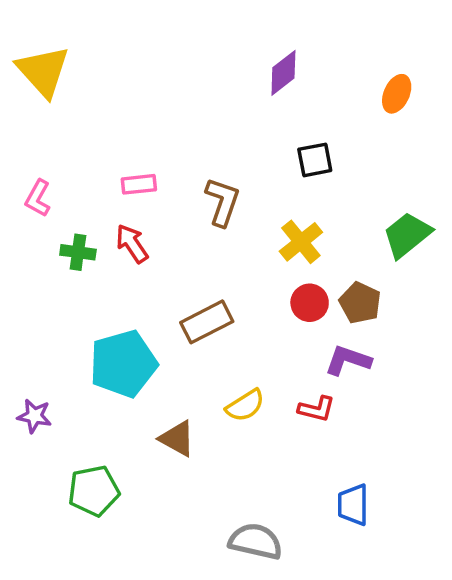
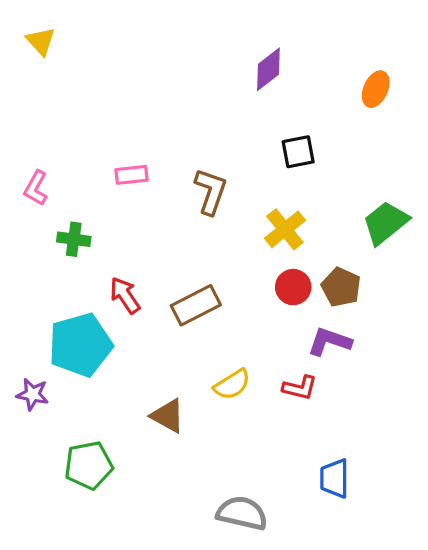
yellow triangle: (43, 71) -> (41, 41), moved, size x0.6
red arrow: (132, 244) -> (125, 295), moved
cyan pentagon: (123, 364) -> (80, 345), moved

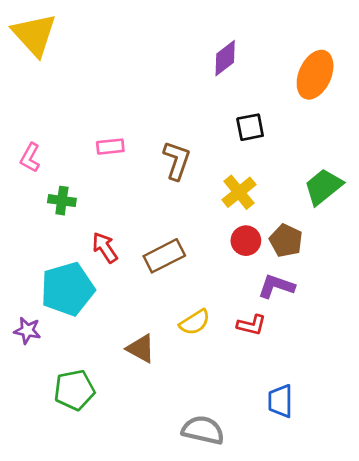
yellow triangle: (41, 41) -> (34, 35), size x1.8
orange ellipse: (376, 89) -> (315, 75), size x1.6

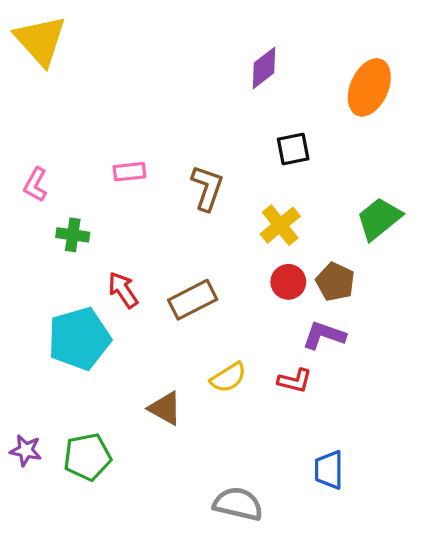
purple star: (27, 331) -> (26, 450), moved

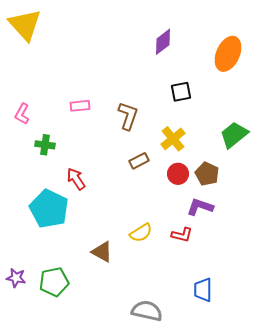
brown rectangle: (193, 300) -> (139, 161), moved, size x0.7
cyan pentagon: (79, 339) -> (49, 209), turned -30

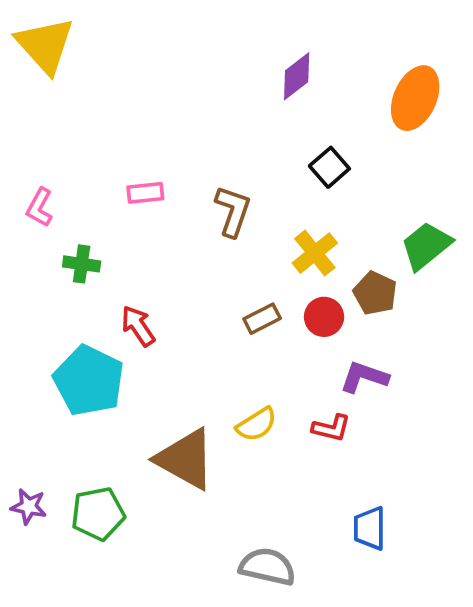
black square: (181, 92) -> (329, 167), turned -30
brown rectangle: (139, 161) -> (262, 319), moved
brown pentagon: (207, 174) -> (375, 293), moved
brown triangle: (102, 252) -> (185, 459), size x1.6

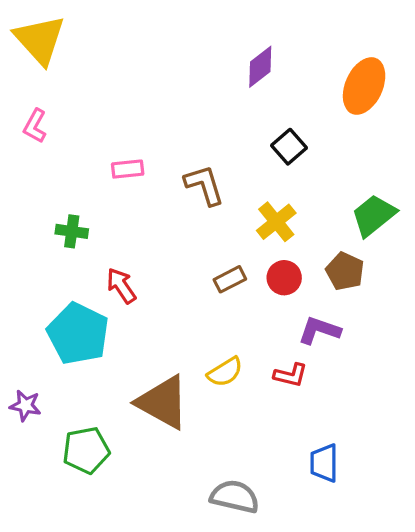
pink L-shape: (40, 207) -> (35, 126), moved
brown L-shape: (233, 211) -> (204, 185), turned -36
brown pentagon: (375, 293) -> (345, 271), moved
purple star: (29, 506) -> (25, 406), moved

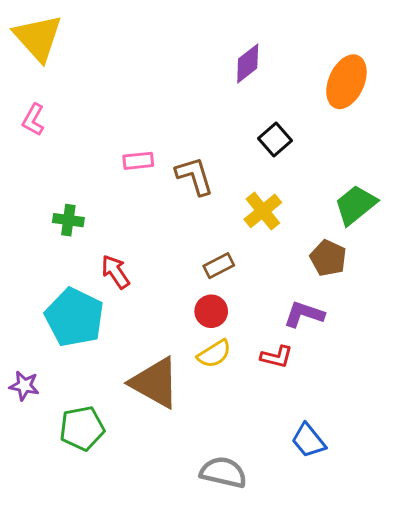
pink rectangle: (128, 169) -> (138, 161), moved
red circle: (284, 278) -> (211, 311), moved
blue trapezoid: (324, 463) -> (308, 440), turned -39

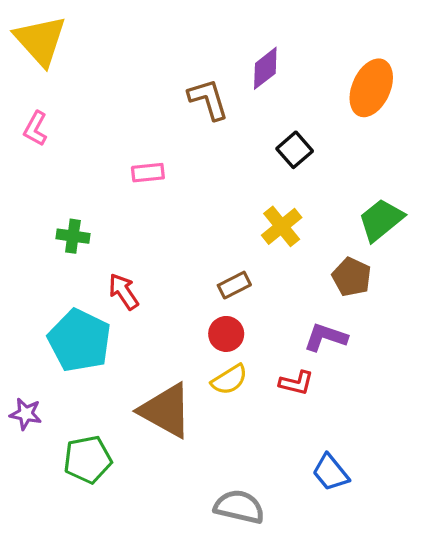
brown L-shape: (194, 176) -> (208, 99), moved

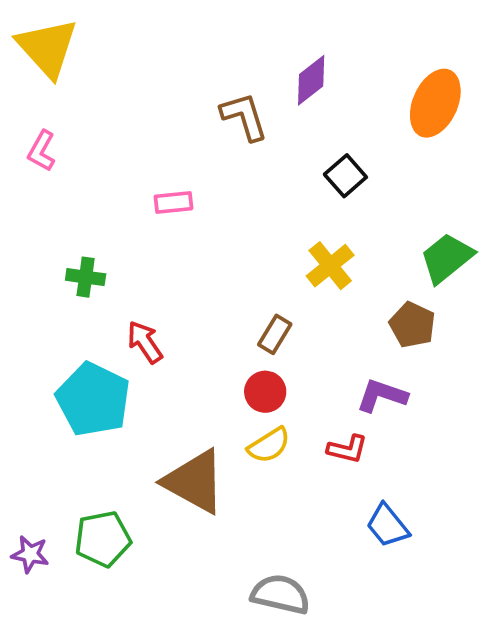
brown rectangle: (234, 285) -> (275, 334), turned -32
purple star: (26, 414) -> (30, 554), moved
blue trapezoid: (330, 473) -> (388, 526), moved

